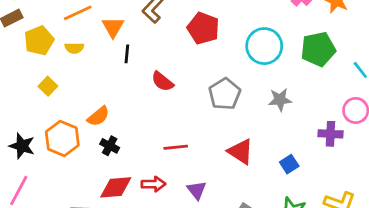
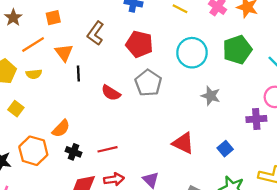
gray pentagon: (225, 94) -> (148, 83), moved
gray star: (280, 100) -> (211, 96), turned 30
red line: (176, 147) -> (107, 149), moved

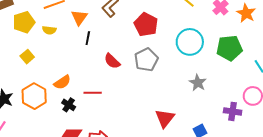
red triangle: (183, 143) -> (165, 118), turned 30
red line: (107, 149) -> (93, 93), moved

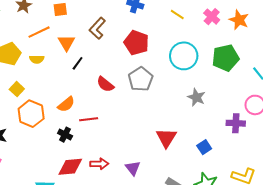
black line: (88, 38) -> (78, 63), turned 32
orange semicircle: (62, 82) -> (66, 104), moved
orange hexagon: (34, 96) -> (31, 114), moved

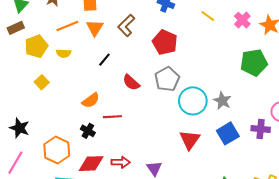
orange triangle: (66, 43) -> (95, 28), moved
cyan circle: (184, 56) -> (193, 101), moved
orange hexagon: (31, 114) -> (57, 150), moved
blue square: (204, 147) -> (228, 133), moved, size x1.5

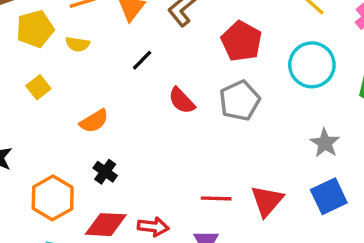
orange semicircle: (91, 100) -> (94, 121), moved
cyan circle: (193, 101) -> (312, 65), moved
red line: (112, 117) -> (216, 198), moved

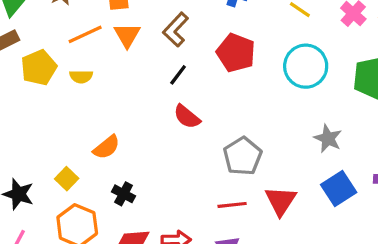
black line: (142, 60) -> (178, 75), moved
yellow square: (38, 87) -> (67, 179), moved
gray pentagon: (240, 101) -> (243, 156), moved

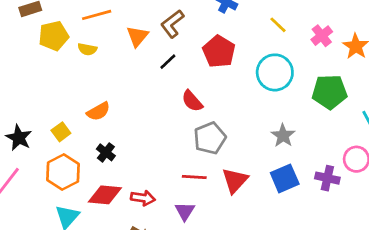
orange triangle: (127, 35) -> (137, 36), moved
red semicircle: (187, 117) -> (192, 101), moved

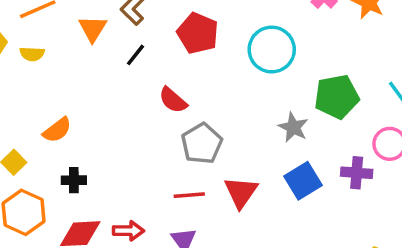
green pentagon: (330, 92) -> (337, 97), moved
black cross: (106, 152) -> (74, 180), turned -30

